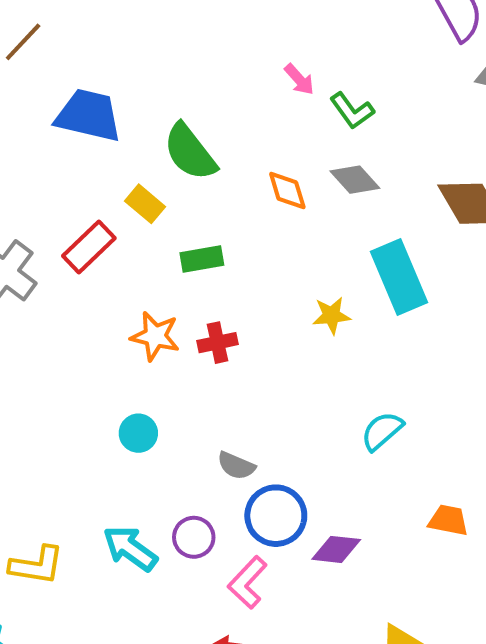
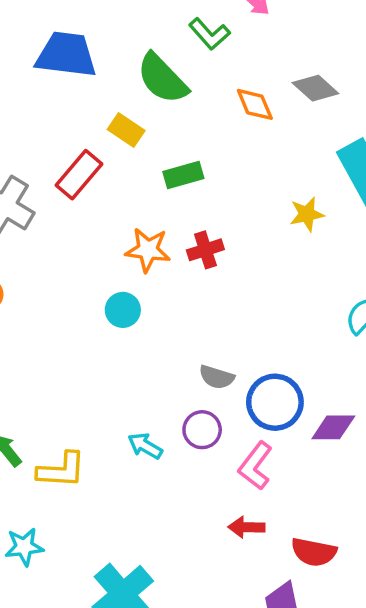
green L-shape: (352, 111) -> (209, 34), moved
cyan circle: (138, 433) -> (123, 310), moved
gray semicircle: (236, 466) -> (217, 377), moved
cyan arrow: (130, 548) -> (145, 446), size x0.7

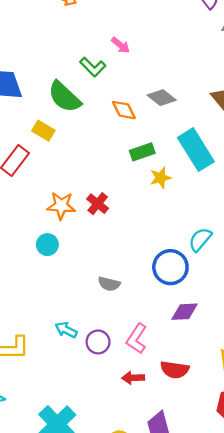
green rectangle: (183, 175) -> (142, 152), moved
red cross: (205, 250) -> (98, 204), turned -30
blue circle: (275, 402) -> (170, 267), moved
purple circle: (202, 430) -> (98, 342), moved
red semicircle: (314, 552) -> (175, 370), moved

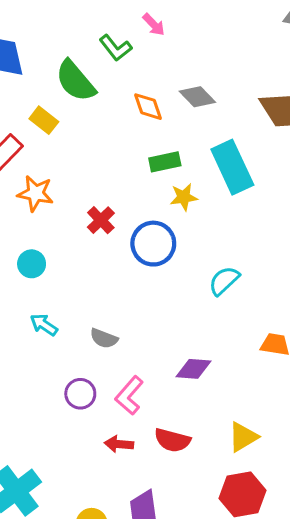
orange star: (61, 206) -> (35, 193), moved
blue circle: (170, 267) -> (153, 244), moved
gray semicircle: (109, 284) -> (104, 338), moved
cyan arrow: (66, 330) -> (44, 325), moved

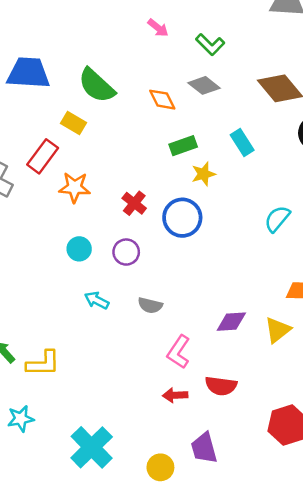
green L-shape: (115, 48) -> (210, 44), moved
cyan rectangle: (232, 167) -> (242, 142), size x0.6
cyan semicircle: (224, 281) -> (277, 219), moved
purple circle: (80, 394) -> (126, 252), moved
yellow triangle: (243, 437) -> (278, 330), moved

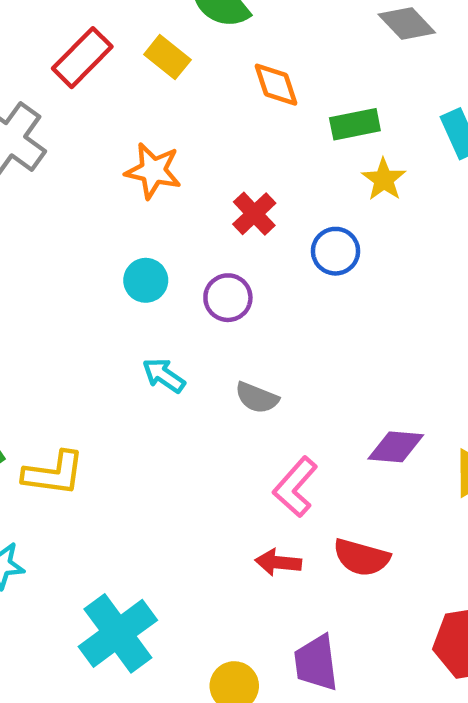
orange diamond: (162, 100) -> (276, 85), moved
red rectangle: (43, 156) -> (82, 58), moved
yellow star: (203, 174) -> (384, 179), turned -30
blue circle: (182, 218) -> (336, 251), size x0.7

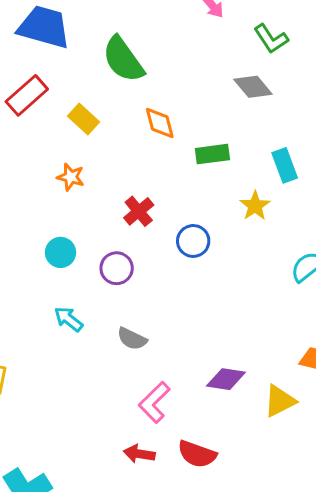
yellow rectangle: (167, 57) -> (84, 119), moved
orange star: (153, 171) -> (71, 177), size x0.7
yellow star: (384, 179) -> (255, 206), moved

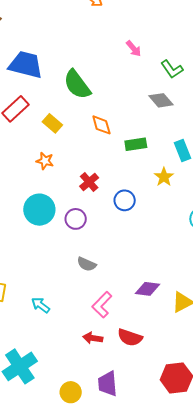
cyan circle: (61, 252) -> (39, 210), size x1.6
cyan arrow: (69, 319) -> (41, 305), moved

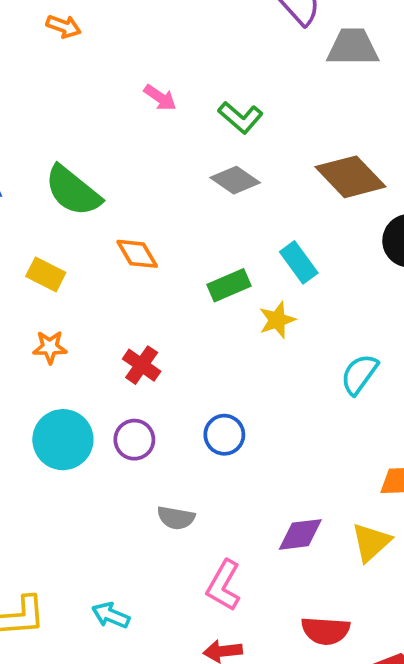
green rectangle: (136, 144) -> (229, 285), moved
yellow star: (164, 177) -> (277, 320), turned 30
blue circle: (125, 200) -> (224, 435), moved
red semicircle: (130, 337) -> (326, 631), moved

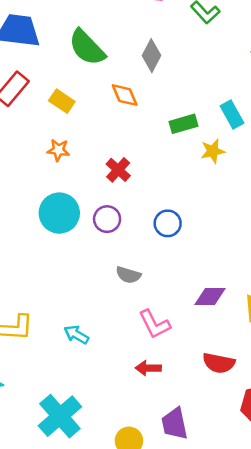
gray diamond: (235, 180) -> (151, 56), moved, turned 76
pink L-shape: (224, 585) -> (154, 324), turned -64

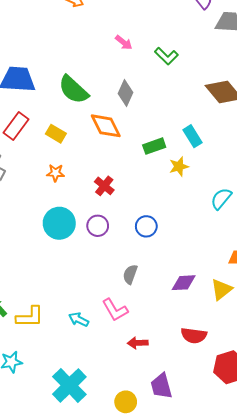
orange diamond: (125, 95) -> (106, 126), size x1.4
gray semicircle: (128, 275) -> (130, 274), moved, turned 96
pink L-shape: (154, 324) -> (115, 310), moved

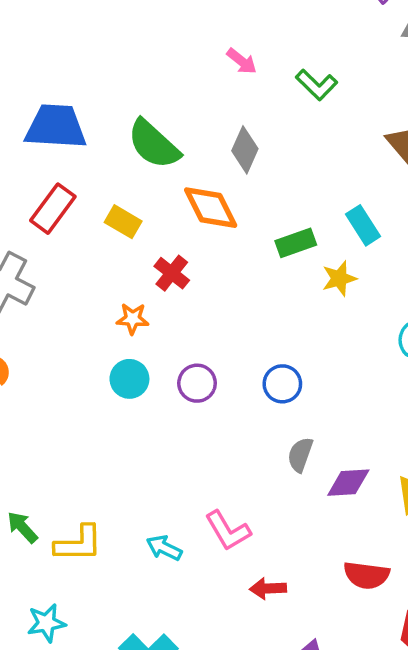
orange star: (55, 173) -> (133, 319), moved
red cross: (104, 186) -> (172, 273), moved
cyan circle: (59, 223) -> (129, 379), size x0.7
gray semicircle: (130, 274) -> (300, 455), moved

